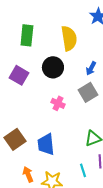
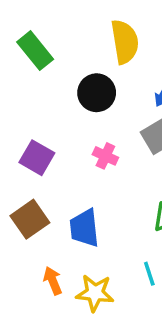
green rectangle: (27, 35) -> (35, 51), moved, turned -45
purple square: (19, 75) -> (37, 158), moved

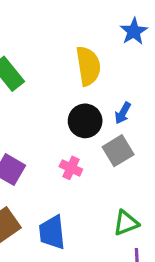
black circle: (97, 93) -> (85, 121), moved

